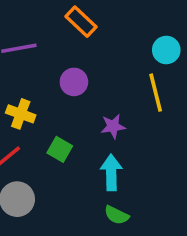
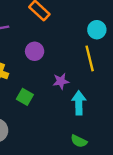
cyan arrow: (111, 172) -> (79, 103), moved
green semicircle: (117, 215) -> (79, 141), moved

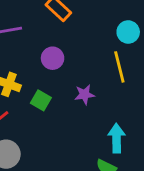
green square: (25, 97) -> (41, 100), moved
cyan arrow: (79, 103) -> (117, 138), moved

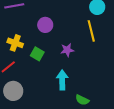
cyan arrow: (117, 138) -> (62, 80), moved

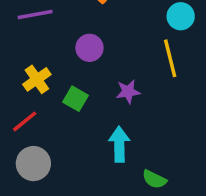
yellow cross: (15, 43) -> (37, 79), turned 35

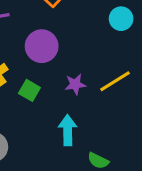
purple circle: (89, 48) -> (42, 46), size x1.4
yellow line: (170, 58) -> (115, 81), moved, turned 72

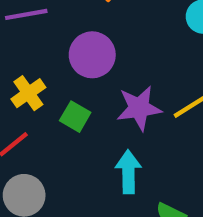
purple star: (75, 84) -> (139, 108), size x1.5

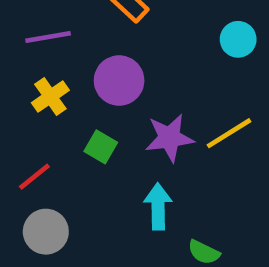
yellow cross: (28, 93) -> (50, 97), moved

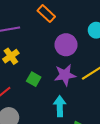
purple circle: (119, 81) -> (66, 45), moved

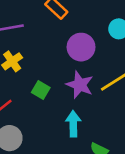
purple star: (65, 75) -> (80, 85), turned 30

